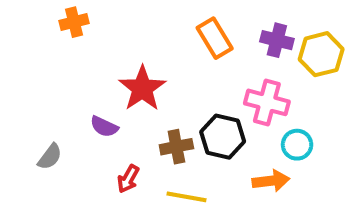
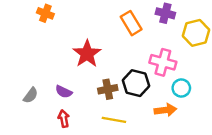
orange cross: (74, 22) -> (45, 13), turned 35
purple cross: (277, 40) -> (165, 13), moved
purple semicircle: (104, 127) -> (64, 92), moved
red arrow: (128, 179) -> (64, 119), moved, turned 140

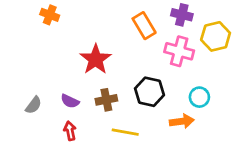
pink cross: (163, 62) -> (179, 51), moved
brown cross: (108, 89) -> (106, 100), moved

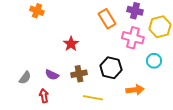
red star: (96, 59) -> (71, 44), size x0.7
cyan circle: (199, 97) -> (154, 61), moved
red arrow: (70, 131) -> (44, 96), moved

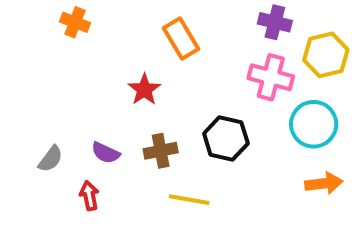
orange rectangle: (107, 19) -> (181, 39), moved
cyan circle: (154, 61) -> (314, 124), size x1.5
orange arrow: (135, 90) -> (324, 183), moved

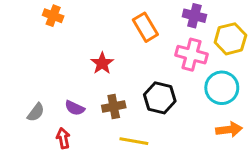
orange rectangle: (181, 39) -> (145, 27), moved

